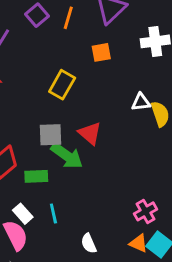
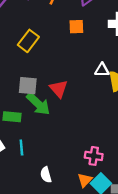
yellow rectangle: (62, 85) -> (28, 41), moved
pink cross: (146, 211) -> (94, 156), turned 30
orange triangle: (139, 243) -> (85, 180), turned 42

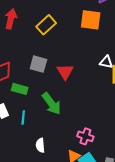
orange square: (76, 27) -> (91, 20), size x1.5
green arrow: (38, 104) -> (51, 104), moved

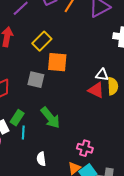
orange square: (91, 20) -> (57, 62), moved
red triangle: (65, 72) -> (96, 90), moved, turned -30
green rectangle: (20, 89) -> (17, 118), moved, turned -70

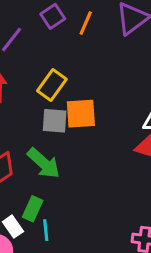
gray square: (36, 80) -> (55, 121), moved
green arrow: (50, 118) -> (44, 163), moved

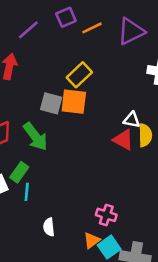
orange line: (86, 23) -> (92, 28), turned 30
yellow rectangle: (52, 85) -> (79, 75), moved

